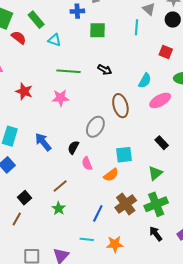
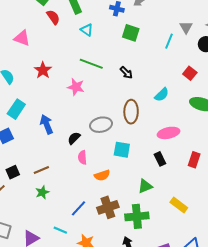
pink ellipse: (160, 100) -> (169, 133), moved
gray ellipse: (95, 127) -> (101, 125), turned 30
cyan square: (124, 155) -> (122, 150), moved
brown line: (60, 186) -> (41, 170), moved

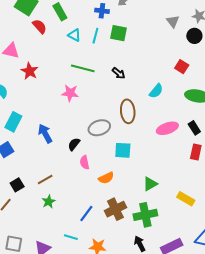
cyan line: (169, 41) -> (95, 36), moved
red star: (43, 70) -> (30, 71), moved
black rectangle: (160, 159) -> (194, 128), moved

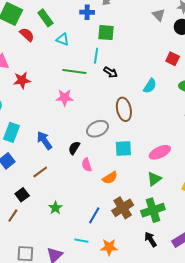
cyan line: (95, 36) -> (96, 56), moved
red star: (30, 71) -> (22, 80), turned -30
pink ellipse: (167, 128) -> (160, 152), moved
brown line: (45, 180) -> (40, 172), moved

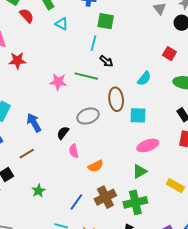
green line: (74, 72) -> (86, 76), moved
cyan square: (123, 149) -> (138, 115), moved

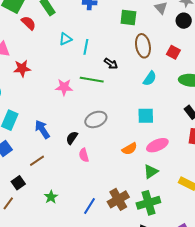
green square: (106, 21) -> (128, 18), moved
cyan triangle: (62, 24) -> (65, 39), moved, turned -48
cyan line: (93, 43) -> (86, 47), moved
brown ellipse: (116, 99) -> (143, 46), moved
orange semicircle: (96, 166) -> (130, 149), moved

